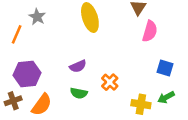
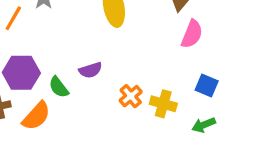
green semicircle: (79, 93) -> (59, 87), moved, turned 35
yellow cross: (141, 104) -> (163, 104), moved

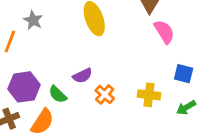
pink semicircle: (192, 34) -> (164, 32), turned -45
orange cross: (131, 96) -> (105, 94), moved

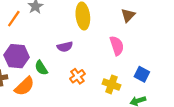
pink semicircle: (164, 32) -> (117, 46), moved
purple semicircle: (82, 76) -> (65, 47), moved

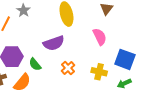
purple semicircle: (65, 47) -> (54, 43), size x1.5
blue square: (142, 74) -> (125, 59), size x1.5

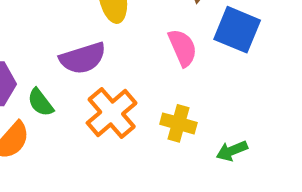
blue square: (125, 59) -> (237, 30), moved
orange cross: (68, 68) -> (112, 113), size x1.6

